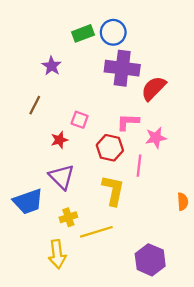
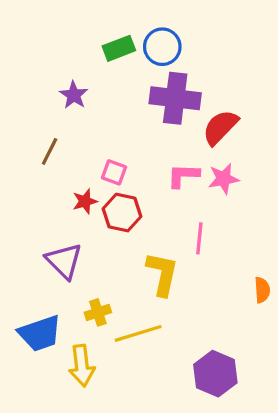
pink star: (156, 138) -> (223, 179), moved
red hexagon: (110, 148) -> (122, 213), moved
purple triangle: (62, 177) -> (64, 261), moved
blue trapezoid: (28, 202) -> (40, 333), moved

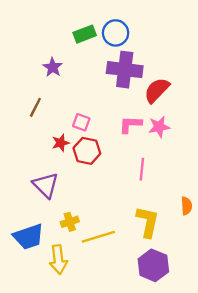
yellow L-shape: (162, 274) -> (148, 222), moved

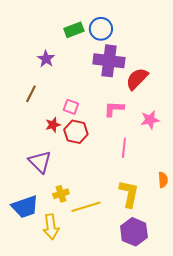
pink star: (159, 127) -> (150, 120), moved

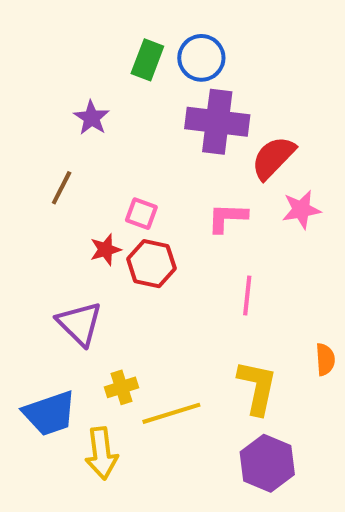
green rectangle: (74, 30) -> (147, 60), turned -48
pink star: (150, 120) -> (301, 210), moved

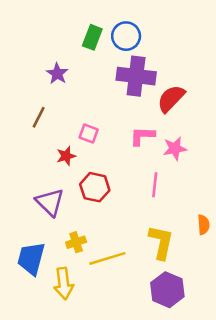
pink star: (301, 210) -> (175, 148), moved
red hexagon: (151, 264) -> (95, 187), moved
blue trapezoid: (50, 413) -> (31, 258), turned 124

